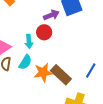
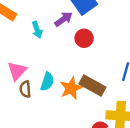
red circle: (44, 32) -> (84, 38), moved
cyan arrow: (29, 41) -> (37, 30), moved

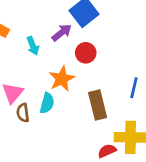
brown rectangle: (92, 85) -> (98, 105), turned 50
orange star: (71, 88) -> (62, 79), moved

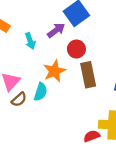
brown rectangle: (98, 105) -> (88, 75), moved
brown semicircle: (23, 113) -> (19, 99), turned -126

